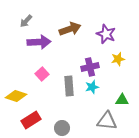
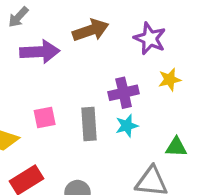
pink square: (42, 74) -> (45, 117), moved, turned 32

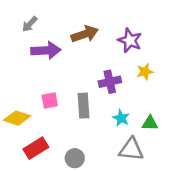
cyan star: (127, 126) -> (121, 118), moved, turned -30

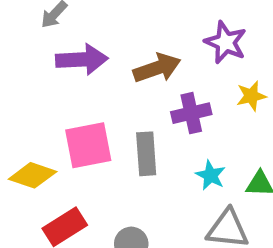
brown arrow: (85, 34) -> (157, 68), moved
pink square: (50, 101) -> (88, 145), size x1.6

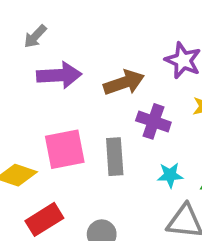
purple cross: (191, 113) -> (153, 121), turned 32
cyan star: (211, 175) -> (170, 175), turned -30

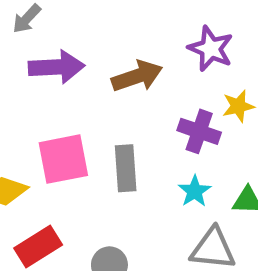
purple cross: (153, 121) -> (199, 131), moved
cyan star: (170, 175) -> (195, 191), turned -30

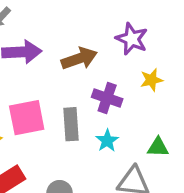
purple cross: (199, 131) -> (107, 98), moved
cyan star: (195, 191) -> (107, 141), moved

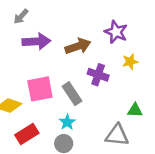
gray rectangle: (71, 124) -> (72, 94), turned -30
cyan star: (107, 141) -> (67, 122), moved

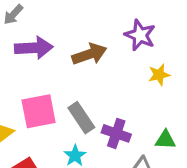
purple cross: (98, 75) -> (116, 133), moved

